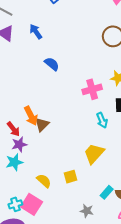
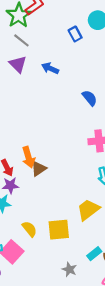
blue arrow: (36, 32) -> (50, 68), turned -42
blue semicircle: (52, 64) -> (90, 98), moved
yellow square: (70, 177) -> (59, 230), size x1.5

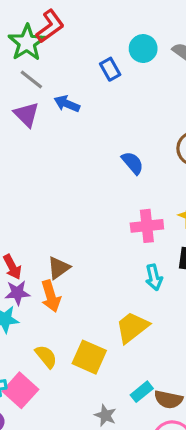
blue arrow: (50, 68) -> (67, 104), moved
orange arrow: (28, 157) -> (51, 296), moved
yellow square: (59, 230) -> (89, 357), turned 30

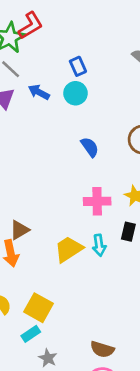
cyan circle: (143, 49) -> (75, 93), moved
yellow trapezoid: (132, 327) -> (69, 249), moved
cyan rectangle: (142, 392) -> (31, 334), moved

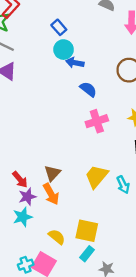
blue arrow: (39, 92) -> (75, 63), moved
pink cross: (97, 201) -> (97, 121), moved
cyan arrow: (99, 245) -> (123, 185), moved

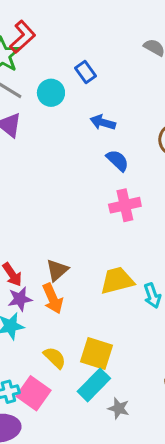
cyan circle: (64, 50) -> (51, 93), moved
yellow trapezoid: (96, 176) -> (117, 281), turned 30
cyan rectangle: (87, 254) -> (94, 385), size x1.5

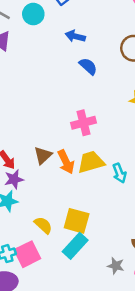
pink cross: (125, 205) -> (83, 123), moved
orange arrow: (53, 299) -> (66, 162), moved
pink square: (33, 393) -> (27, 254), turned 30
gray star: (119, 408) -> (116, 266), moved

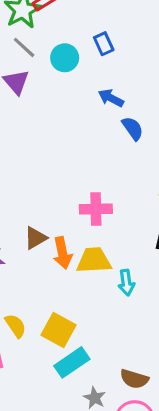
blue semicircle: (88, 66) -> (133, 128), moved
cyan rectangle: (75, 246) -> (72, 362), moved

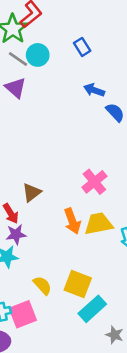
cyan circle: (65, 58) -> (38, 55), moved
pink cross: (96, 209) -> (94, 182), turned -30
brown triangle: (35, 238) -> (32, 192), moved

